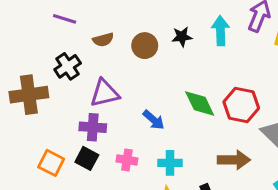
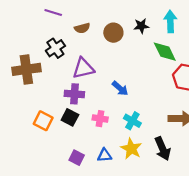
green diamond: (200, 104) -> (165, 52), moved
cyan cross: (170, 163) -> (132, 121), turned 30

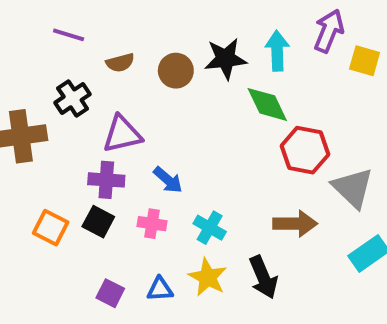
black star: (141, 26) -> (226, 59), size x1.5
blue arrow: (120, 88) -> (168, 180), moved

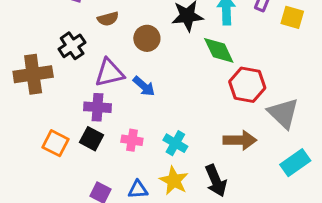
brown circle: (176, 71) -> (147, 38), moved
blue arrow: (168, 180) -> (144, 86), moved

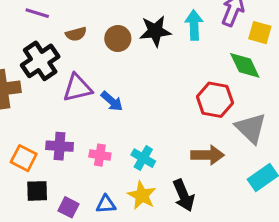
brown circle: (147, 38) -> (118, 38), moved
black cross: (72, 46) -> (40, 61), size x1.4
green diamond: (219, 50) -> (245, 65), moved
purple cross: (97, 107) -> (60, 146), moved
black square: (91, 139) -> (37, 191), moved, turned -30

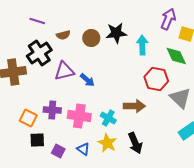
cyan arrow: (194, 25) -> (142, 45), moved
pink cross: (100, 155) -> (79, 116), size x1.6
brown arrow: (207, 155) -> (134, 106), moved
blue triangle: (106, 204) -> (83, 149), turned 40

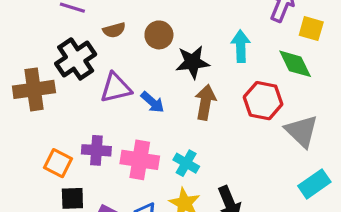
black star: (116, 33) -> (193, 62), moved
brown arrow: (134, 106) -> (205, 102), moved, turned -80

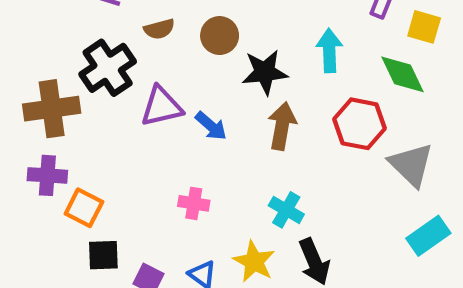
purple cross: (96, 150) -> (47, 175), moved
pink cross: (140, 160) -> (194, 203), size x0.6
cyan cross: (186, 163) -> (286, 210), moved

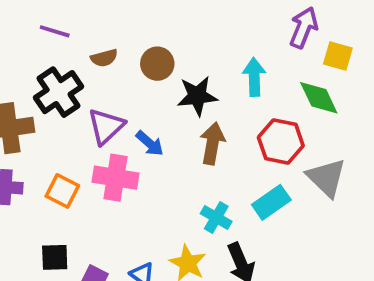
purple triangle: (161, 107) -> (106, 126), turned -30
pink cross: (194, 203) -> (116, 178), moved, size x1.6
orange square: (84, 208) -> (62, 191), moved
cyan rectangle: (428, 236) -> (271, 202), moved

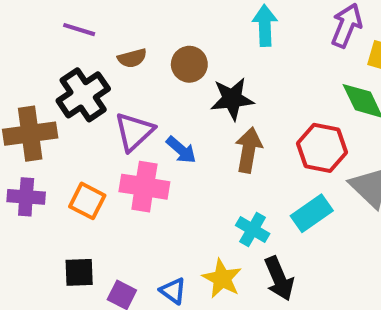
cyan arrow: (254, 77) -> (265, 25), moved

